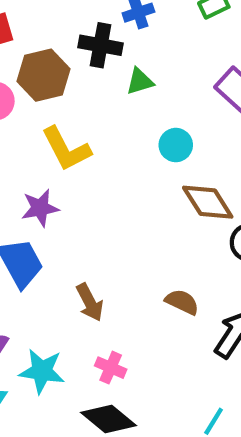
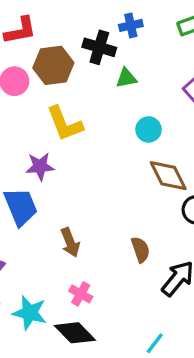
brown semicircle: (182, 302) -> (141, 250), turned 40
cyan star: (42, 371) -> (30, 313), moved

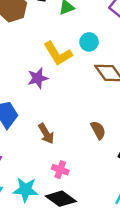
yellow L-shape: (65, 124) -> (58, 54), moved
purple star: (40, 166) -> (38, 78), moved

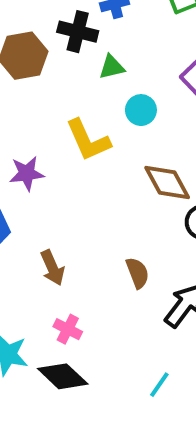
cyan circle: (89, 42) -> (141, 110), moved
purple star: (38, 78) -> (27, 173), moved

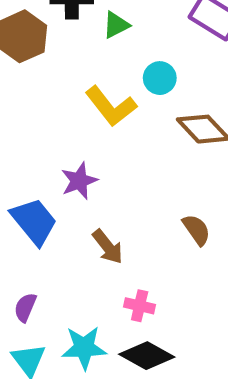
cyan circle: (141, 110) -> (160, 78), moved
purple star: (27, 173) -> (79, 181), moved

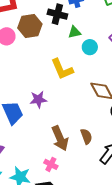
cyan circle: (160, 78) -> (90, 47), moved
brown arrow: (108, 247) -> (60, 138), moved, size x1.4

